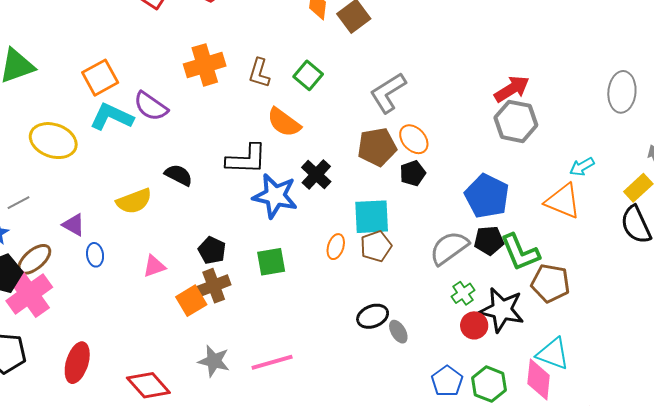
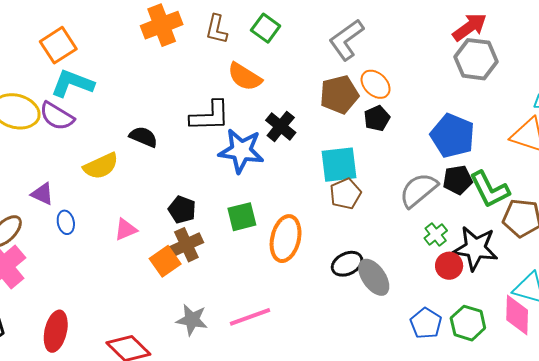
purple semicircle: (151, 106) -> (57, 116), moved
orange ellipse: (336, 247) -> (286, 239), moved, size x1.8
gray ellipse: (398, 332) -> (374, 277), size x1.6

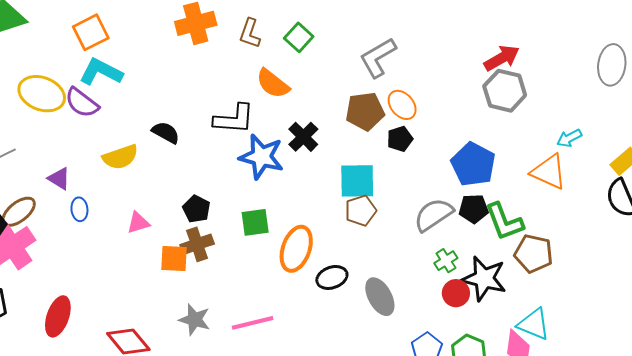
orange square: (165, 261) -> (174, 259), turned 32
black ellipse: (347, 264) -> (332, 277), moved

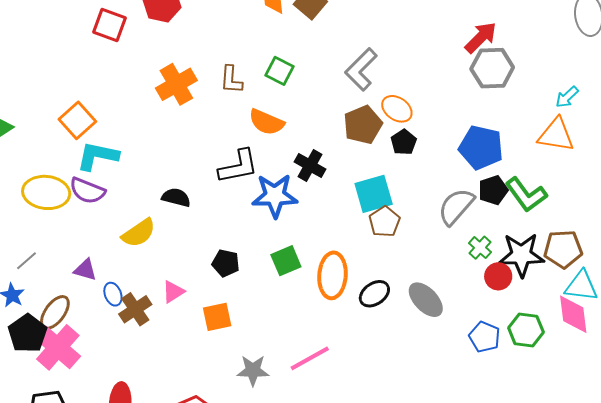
brown cross: (197, 244) -> (135, 309), moved
brown pentagon: (533, 254) -> (563, 249), moved

